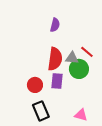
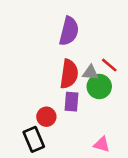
purple semicircle: (55, 25) -> (69, 31), size x1.6
red circle: (35, 85) -> (46, 117), moved
black rectangle: (41, 111) -> (34, 139), moved

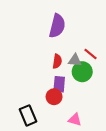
red semicircle: (69, 74) -> (57, 61), size x0.6
red circle: (46, 117) -> (54, 97), moved
pink triangle: (102, 144) -> (75, 120), moved

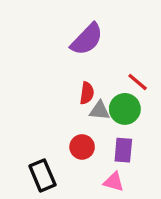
purple semicircle: (57, 26) -> (87, 39), turned 30
gray triangle: (75, 60) -> (99, 111), moved
purple rectangle: (59, 84) -> (123, 150), moved

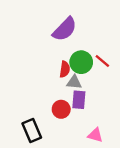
green circle: (125, 109) -> (81, 62), moved
purple rectangle: (123, 150) -> (79, 100), moved
pink triangle: (114, 182) -> (95, 135), moved

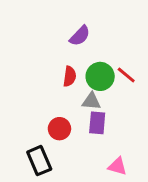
purple semicircle: (65, 29) -> (80, 36), size x0.7
red semicircle: (65, 69) -> (70, 76), moved
red circle: (61, 109) -> (59, 129), moved

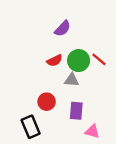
red semicircle: (70, 76) -> (55, 61), turned 56
purple rectangle: (97, 123) -> (76, 111), moved

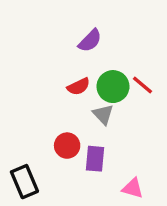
gray triangle: (72, 80) -> (103, 114), turned 42
purple rectangle: (76, 111) -> (95, 159), moved
black rectangle: (31, 127) -> (24, 182), moved

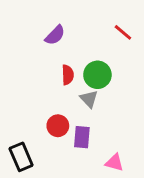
purple semicircle: (90, 41) -> (55, 35), moved
red line: (142, 85) -> (123, 32), moved
red semicircle: (79, 87) -> (68, 75), turned -66

